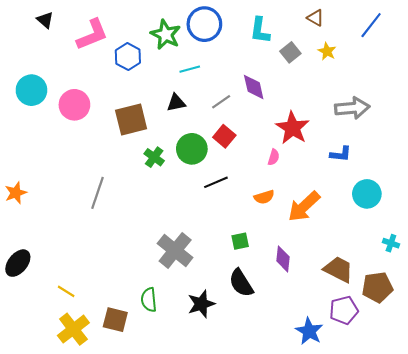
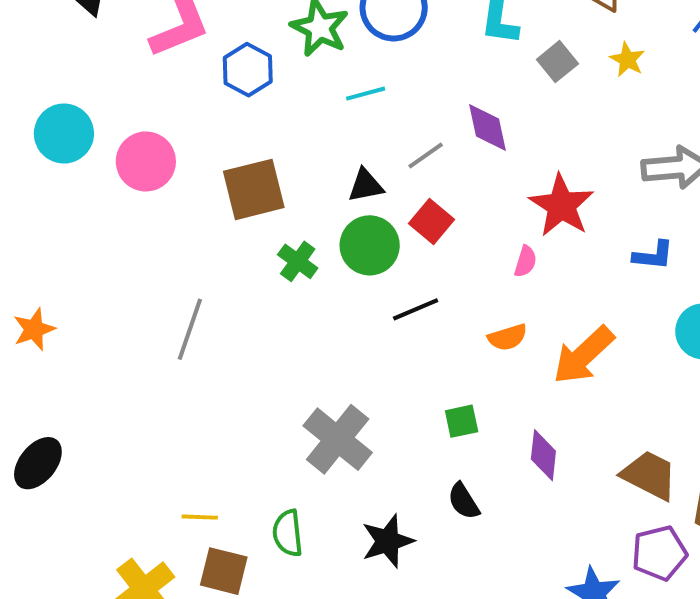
black triangle: (176, 103) -> (366, 185), moved
black semicircle: (241, 283) -> (464, 501), size x0.7
yellow line: (66, 291) -> (200, 517), moved, turned -30

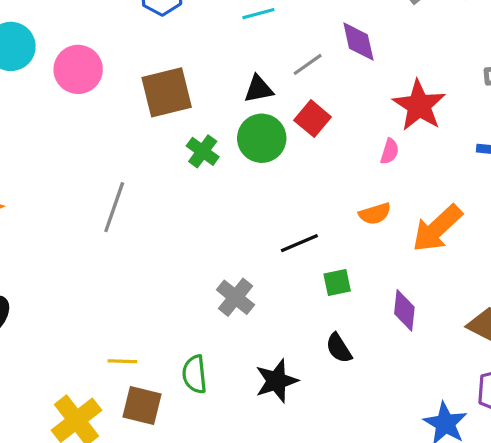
black line: (416, 309) -> (299, 243), moved
gray cross: (338, 439) -> (236, 297), size x0.7

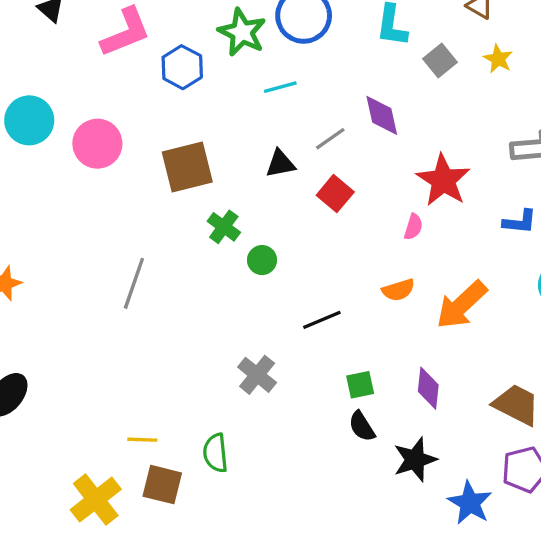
green circle: (262, 138) -> (262, 260), moved, size x0.6
green square: (337, 282) -> (360, 385), moved
black star: (276, 381) -> (415, 460), moved

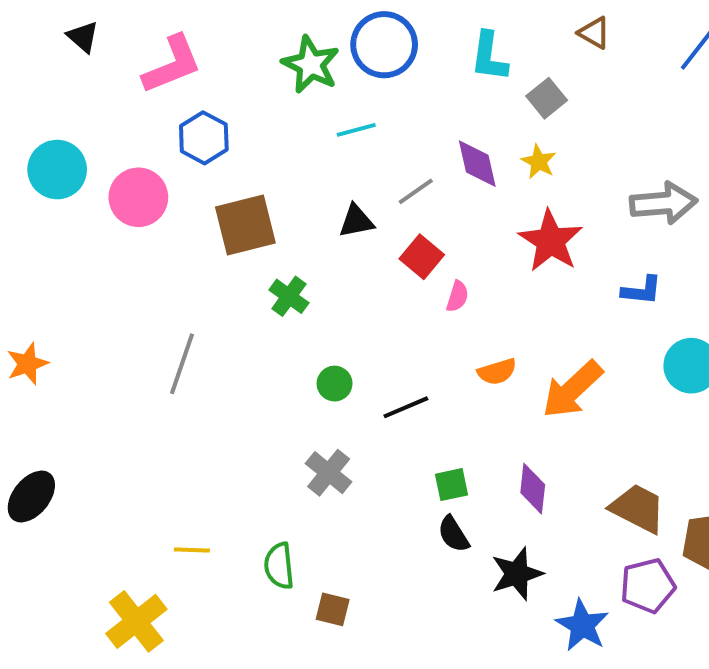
yellow star: (498, 59) -> (539, 162), moved
blue hexagon: (182, 67) -> (204, 138), moved
pink semicircle: (413, 227) -> (457, 296), moved
green circle: (262, 260) -> (335, 384), moved
brown square: (162, 485) -> (333, 609), moved, size x0.7

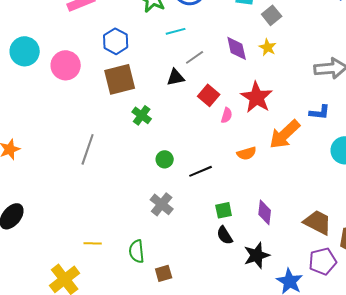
blue hexagon: (204, 138) -> (116, 41), moved
gray line: (416, 191) -> (195, 57), moved
red star: (551, 241) -> (257, 97), moved
orange arrow: (572, 389) -> (285, 134), moved
brown square: (333, 609) -> (164, 273), turned -30

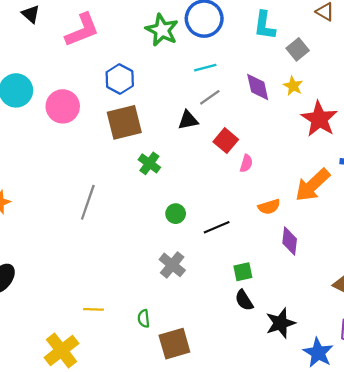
cyan line: (176, 31) -> (205, 68), moved
red star: (257, 97) -> (319, 119), moved
purple diamond: (265, 212) -> (290, 241), moved
green semicircle: (137, 251) -> (144, 319), size x0.7
brown square: (164, 273) -> (174, 344), size x1.6

